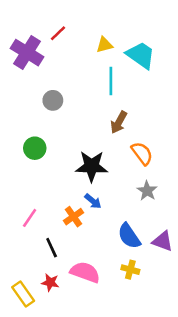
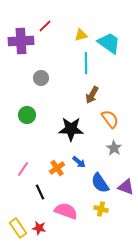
purple cross: (27, 53) -> (21, 41), turned -35
blue arrow: (93, 201) -> (79, 162), moved
red star: (50, 282) -> (39, 228), moved

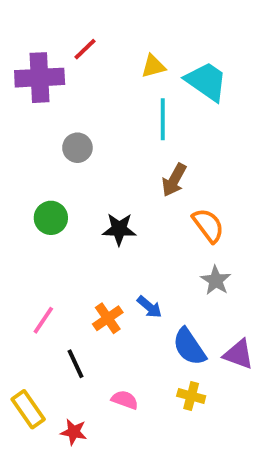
black star: (71, 129) -> (119, 229), moved, size x0.7
pink semicircle: (66, 211) -> (125, 400), size x0.6
yellow rectangle: (18, 228) -> (28, 409), moved

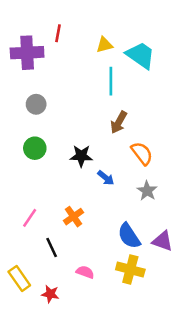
red line: (85, 49) -> (58, 33), turned -36
gray circle: (77, 148) -> (36, 104), moved
blue arrow: (149, 307) -> (106, 178), moved
yellow cross: (191, 396) -> (130, 269), size x1.5

